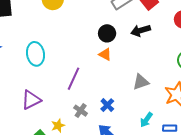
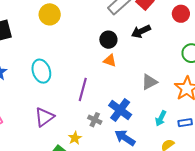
blue cross: (107, 105) -> (120, 110), size x1.6

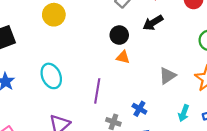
blue cross: (120, 110) -> (139, 109), size x0.6

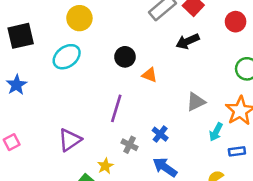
black circle: (119, 35) -> (125, 57), moved
cyan ellipse: (51, 76) -> (67, 57), moved, turned 70
cyan arrow: (184, 113) -> (216, 132), moved

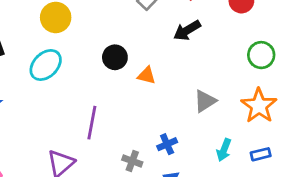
purple line: (116, 108) -> (92, 123), moved
cyan arrow: (216, 132) -> (224, 150), moved
blue cross: (160, 134) -> (167, 144), turned 35

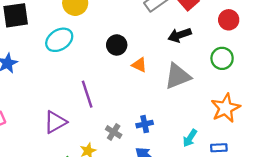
green circle: (261, 55) -> (222, 58), moved
gray triangle: (205, 101) -> (178, 76), moved, size x1.4
purple line: (92, 123) -> (87, 94), turned -40

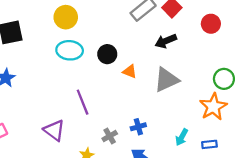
cyan ellipse: (59, 40) -> (70, 50), moved, turned 40
green circle: (222, 58) -> (224, 79), moved
purple triangle: (55, 122) -> (54, 130), turned -50
gray cross: (114, 132) -> (110, 136), turned 32

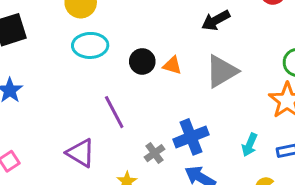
black circle: (107, 54) -> (142, 61), moved
blue cross: (138, 127) -> (191, 137), size x1.6

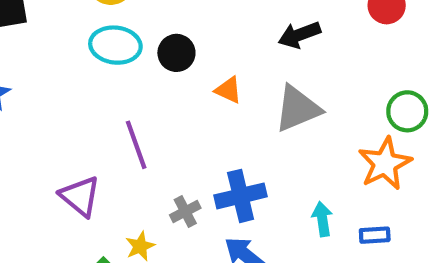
black circle: (142, 61) -> (176, 53), moved
cyan arrow: (250, 145) -> (322, 219), turned 140

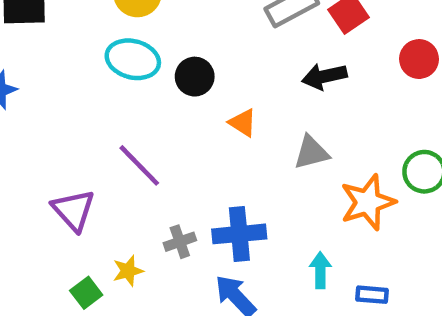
gray triangle: (298, 109) -> (311, 152), size x0.7
purple line: (136, 145) -> (139, 165), turned -33
orange star: (385, 164) -> (368, 202), moved

